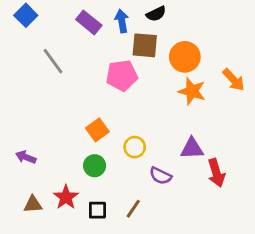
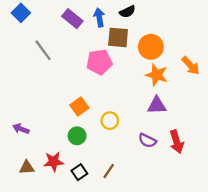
purple triangle: (192, 149) -> (157, 105), moved
purple semicircle: (160, 176) -> (147, 141), moved
red star: (66, 197) -> (54, 162), turned 30
black square: (97, 210) -> (79, 172), turned -35

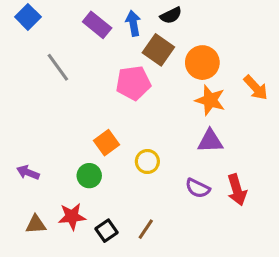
brown square: (118, 37) -> (158, 50), turned 30
green circle: (77, 136) -> (89, 176), moved

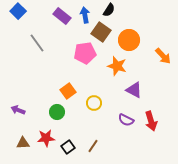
black semicircle: (171, 15) -> (109, 10), turned -32
orange star: (210, 100) -> (117, 66), moved
purple triangle: (210, 141) -> (134, 90), turned 30

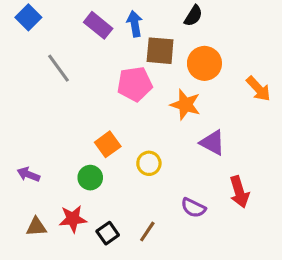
black semicircle: (109, 10) -> (193, 16), moved
brown square: (101, 32) -> (160, 51), turned -30
purple semicircle: (126, 120) -> (193, 208), moved

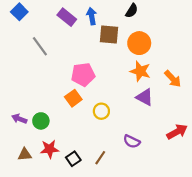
pink pentagon: (135, 84) -> (83, 74), moved
orange arrow: (258, 89) -> (173, 79), moved
orange star: (185, 105) -> (140, 71), moved
green circle: (90, 178) -> (41, 121), moved
red arrow: (239, 192) -> (177, 132), moved, turned -102

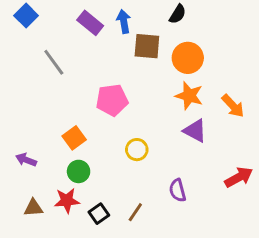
orange square: (73, 98) -> (74, 138), moved
green circle: (41, 121) -> (79, 171), moved
purple semicircle: (132, 141) -> (178, 190), turned 49

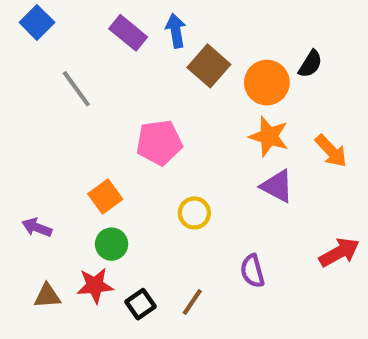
black semicircle: (178, 14) -> (310, 64), moved
brown square: (147, 46) -> (209, 66), turned 36

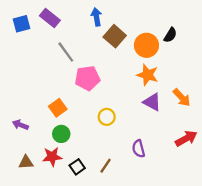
blue square: (37, 22) -> (21, 24), moved, turned 30
purple rectangle: (128, 33) -> (50, 18), moved
gray line: (76, 89) -> (66, 52), moved
orange arrow: (331, 151) -> (182, 98), moved

